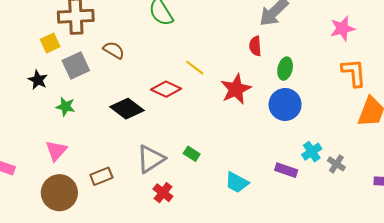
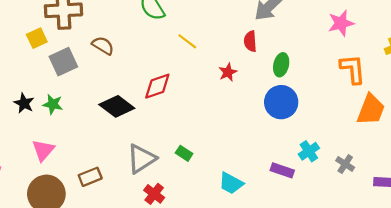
yellow line: (195, 68) -> (187, 41), moved
black star: (38, 80) -> (24, 103), moved
red diamond: (166, 89) -> (157, 86), turned -44
red star: (236, 89) -> (228, 72), moved, size x0.6
gray cross: (336, 164) -> (345, 164), moved

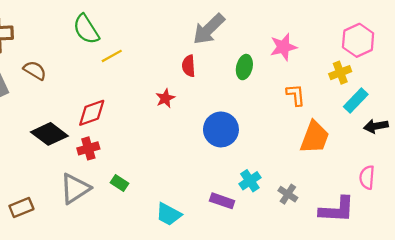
yellow line: (187, 41) -> (112, 56), moved, turned -66
green ellipse: (281, 65) -> (244, 67), moved
orange L-shape: (353, 69) -> (296, 95), size x0.7
red cross: (154, 194) -> (88, 148), moved, turned 36

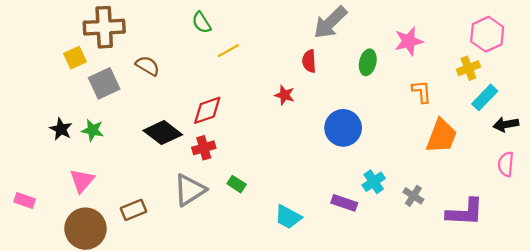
green semicircle: (86, 29) -> (201, 22), size x0.7
red star: (165, 98) -> (285, 95), turned -30
pink semicircle: (367, 177) -> (506, 164), moved

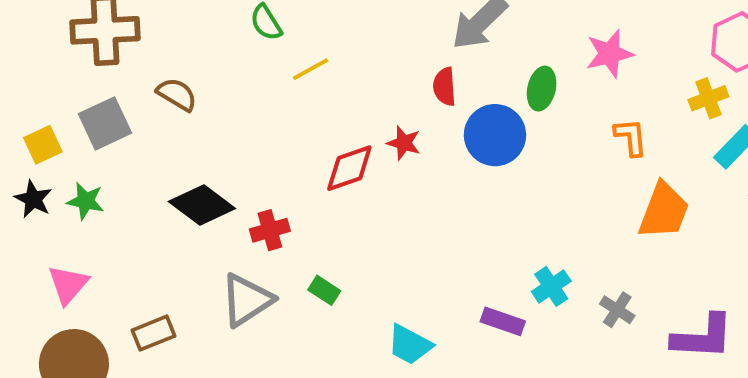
yellow square: (75, 58) -> (43, 145), moved
red diamond: (207, 110) -> (349, 168), moved
blue circle: (343, 128) -> (495, 135), moved

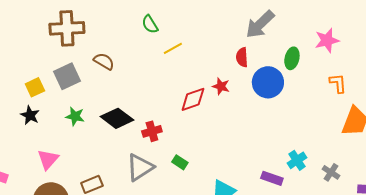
green star: (86, 201) -> (75, 116), moved

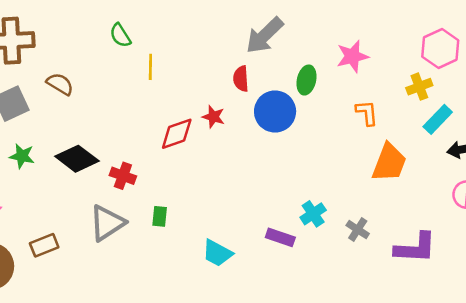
yellow line: (173, 48) -> (150, 67), turned -60
red cross: (152, 131) -> (123, 176), turned 36
green rectangle: (180, 162) -> (160, 216), turned 63

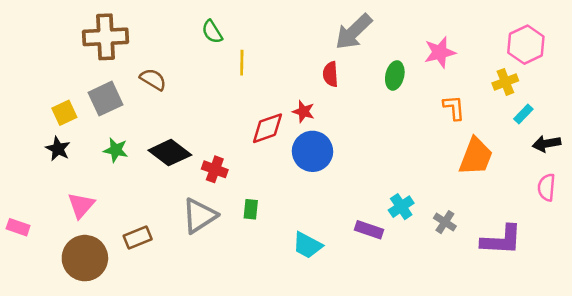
blue circle: (275, 111) -> (313, 151), moved
cyan rectangle: (438, 119) -> (523, 114), size x0.7

